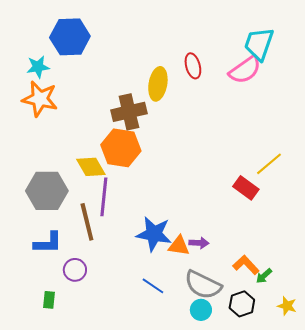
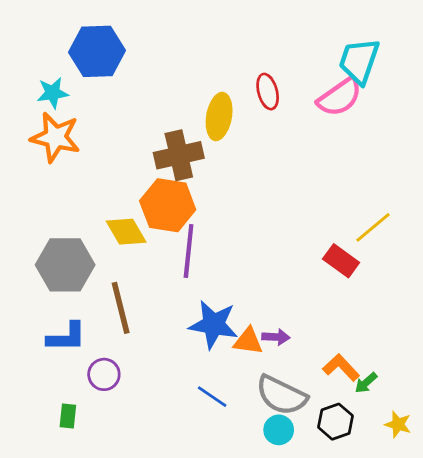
purple line: (104, 197) -> (189, 251), moved

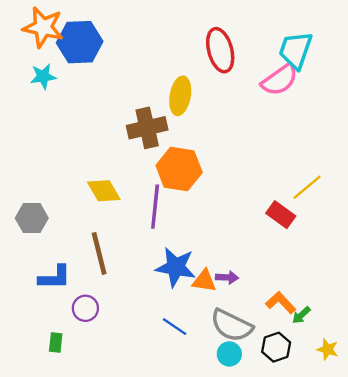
red ellipse: (268, 92) -> (220, 50), moved, size x1.5
orange star: (55, 137) -> (43, 27), moved
orange hexagon: (168, 205) -> (179, 169), moved
gray hexagon: (65, 265) -> (32, 218), moved, size x0.7

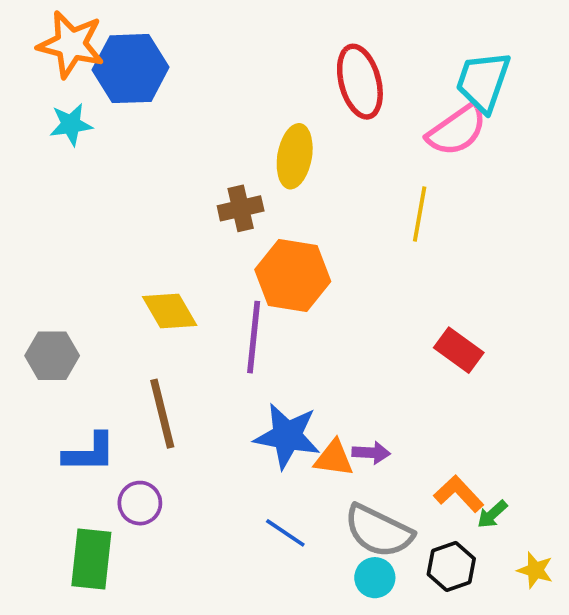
brown cross: (147, 128) -> (241, 208), size x0.7
yellow line: (307, 187) -> (420, 214), moved, turned -40
green rectangle: (56, 343) -> (91, 559), size x1.8

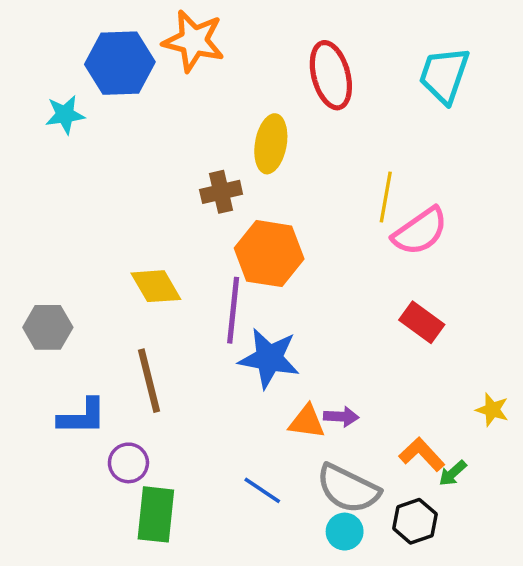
orange star: (71, 44) -> (194, 41), moved
pink semicircle: (457, 130) -> (420, 231), moved
blue star: (287, 436) -> (269, 358), moved
green rectangle: (91, 559) -> (156, 514), moved
yellow star: (535, 570) -> (492, 410), moved

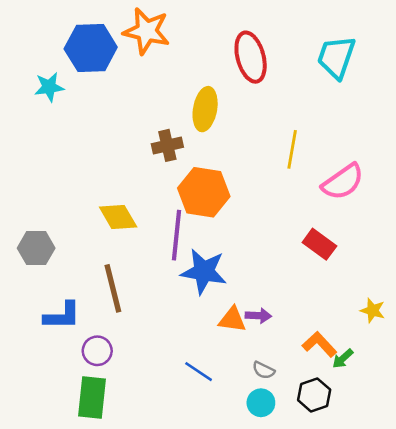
pink semicircle: (420, 231) -> (343, 182), moved
gray semicircle: (348, 489) -> (264, 370), size x0.5
green rectangle: (156, 514) -> (92, 398), moved

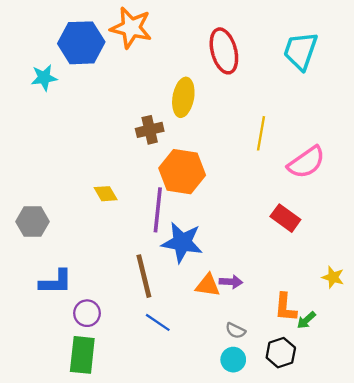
yellow diamond: (118, 217) -> (106, 194), size x0.7
brown line: (113, 288) -> (144, 276), moved
orange L-shape: (319, 344) -> (285, 307), turned -132
blue line: (199, 372) -> (158, 322), moved

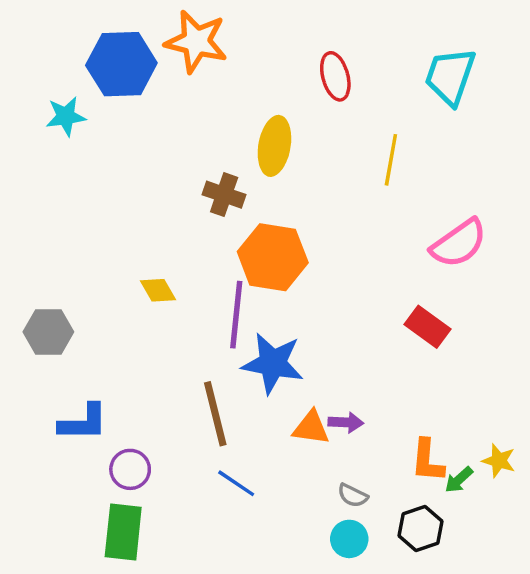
red ellipse: (224, 51) -> (335, 76), size x0.7
brown cross: (150, 130) -> (224, 195), turned 32
yellow line: (261, 133) -> (391, 160), moved
yellow star: (333, 277) -> (499, 461), moved

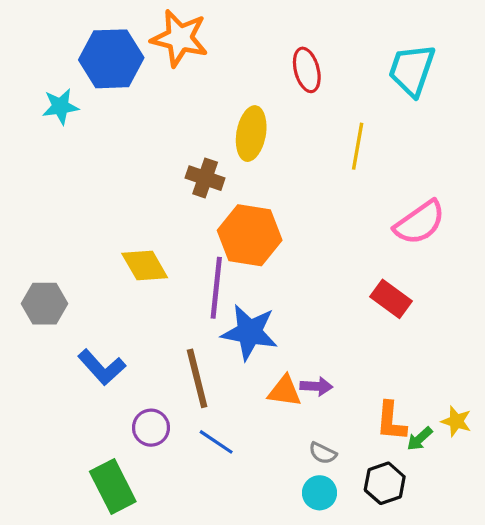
yellow diamond: (158, 290) -> (145, 265), size x1.4
blue L-shape: (83, 422) -> (102, 367), moved, turned 48
purple circle: (130, 469) -> (151, 428), moved
green rectangle: (123, 532) -> (113, 486), turned -33

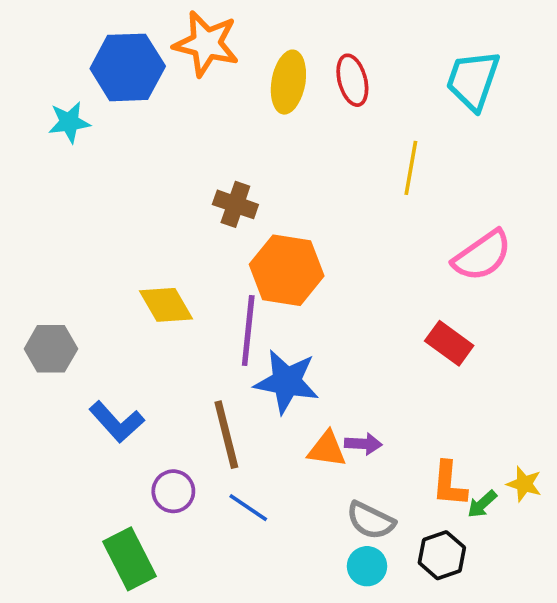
yellow ellipse: (251, 134) -> (288, 82), moved
gray semicircle: (323, 453) -> (371, 521), size x1.5

